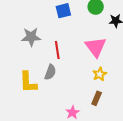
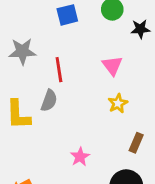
pink triangle: (96, 47) -> (112, 65), size x0.7
brown rectangle: (97, 98) -> (136, 143), moved

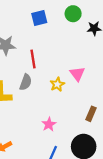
pink triangle: (112, 65) -> (77, 74), moved
yellow star: (118, 103) -> (57, 84), moved

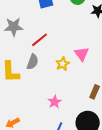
red line: (33, 59) -> (40, 40), turned 60

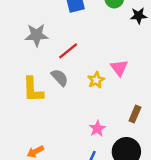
gray semicircle: (33, 62) -> (60, 78), turned -63
pink star: (55, 102) -> (97, 129), moved

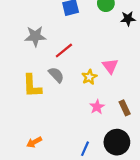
brown rectangle: (135, 114) -> (125, 108), turned -48
pink star: (97, 129) -> (97, 107), moved

